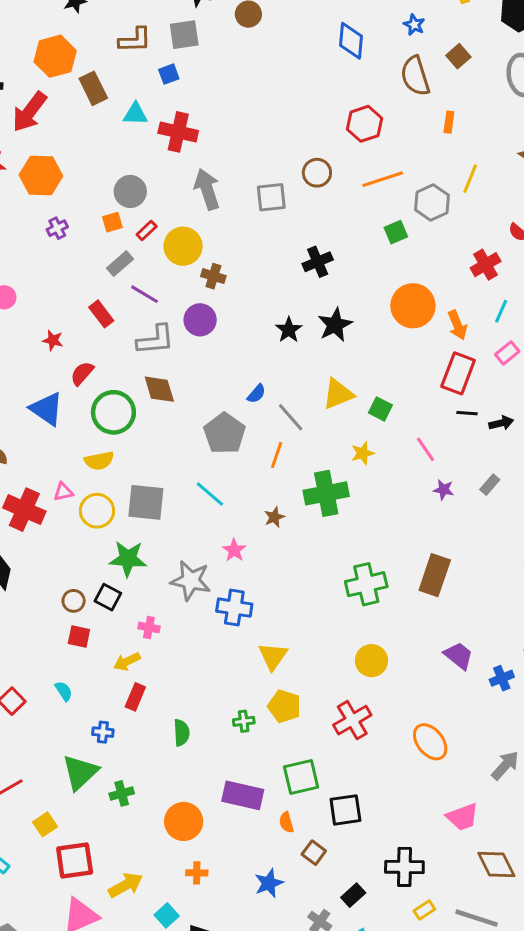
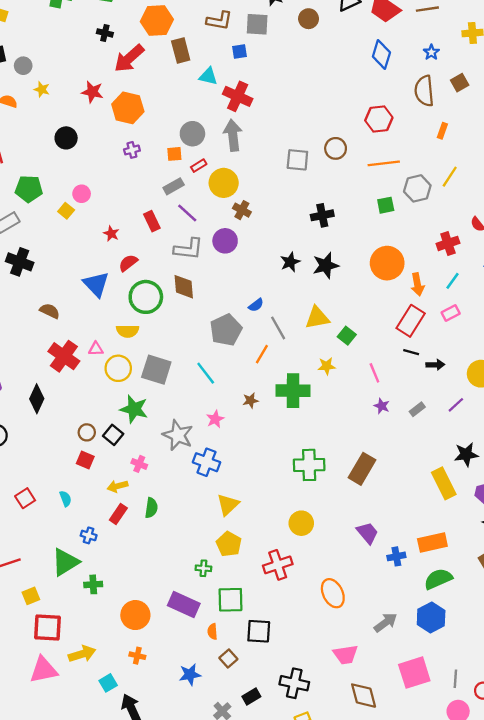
gray arrow: (207, 189) -> (233, 135), moved
green cross: (244, 721) -> (203, 568), moved
green semicircle: (181, 733) -> (151, 508), moved

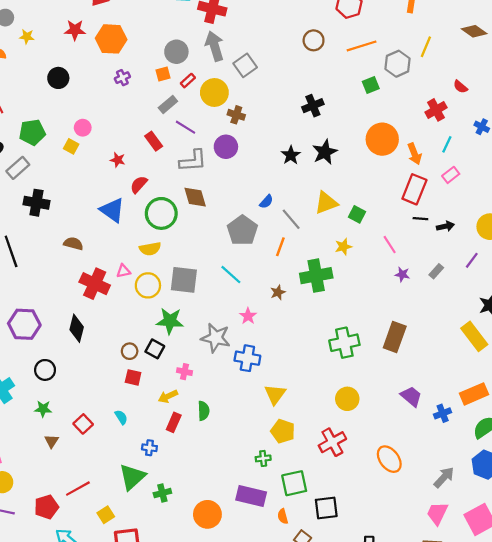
gray square: (297, 160) -> (245, 65), moved, turned -30
pink trapezoid: (346, 655) -> (437, 513), moved, turned 135

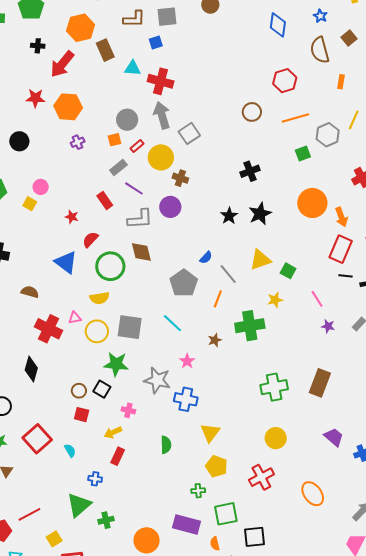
green semicircle: (204, 411) -> (166, 445), moved
red square: (83, 424) -> (37, 439), moved, size x1.6

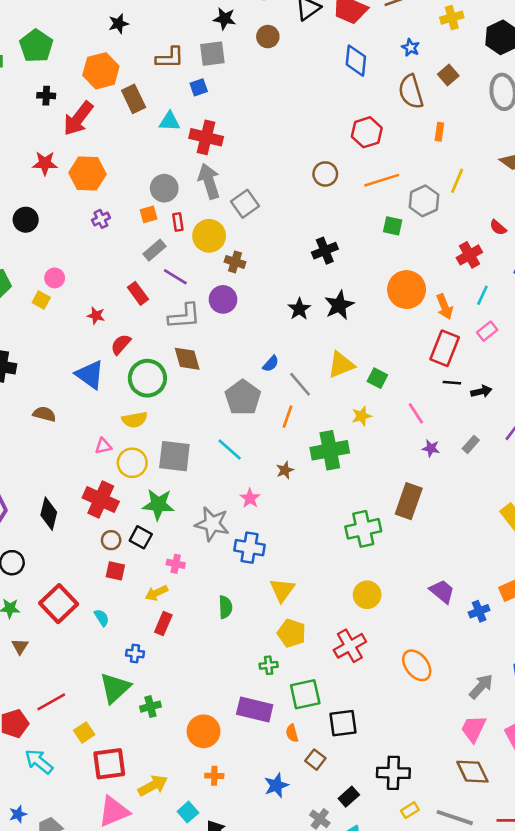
red rectangle: (137, 146) -> (178, 222), turned -56
green square: (303, 154) -> (393, 226), turned 35
red cross: (49, 329) -> (101, 500), moved
brown rectangle: (320, 383) -> (409, 501), moved

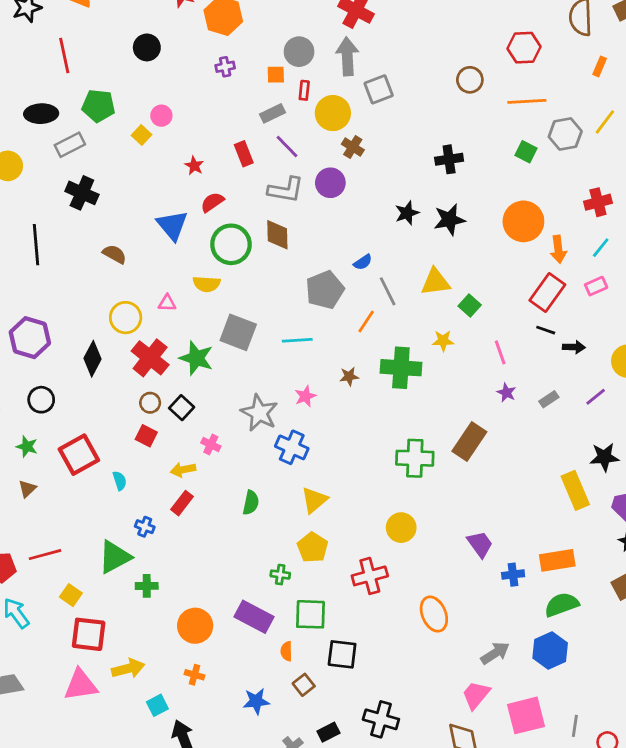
cyan line: (230, 449) -> (297, 340), turned -60
yellow circle: (132, 463) -> (126, 318), moved
green star: (158, 504) -> (196, 358), moved
yellow square: (84, 732) -> (71, 595), turned -36

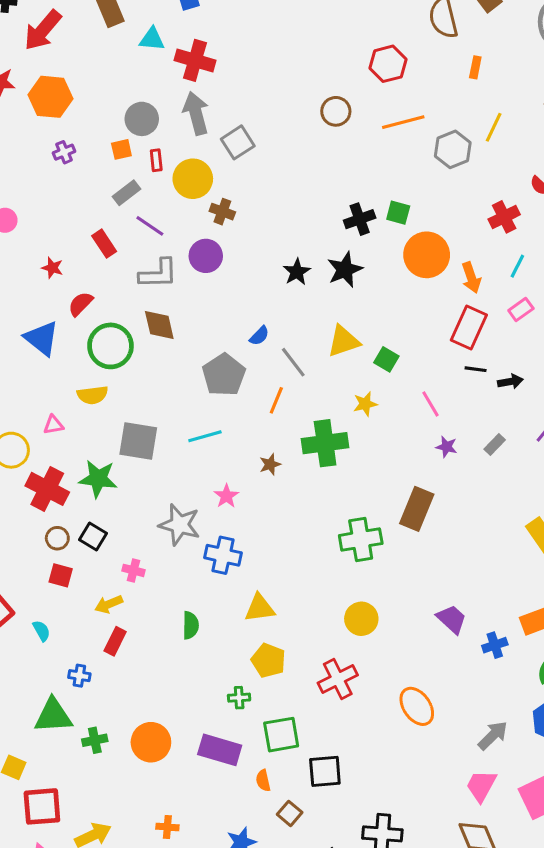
green square: (526, 152) -> (398, 213), moved
black cross: (449, 159) -> (360, 219), moved
yellow triangle: (314, 500) -> (260, 608), turned 44
green triangle: (115, 557) -> (53, 716), turned 36
orange circle: (195, 626) -> (151, 742), moved

